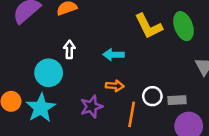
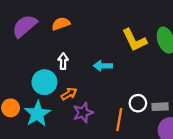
orange arrow: (115, 86) -> (69, 94), moved, turned -35

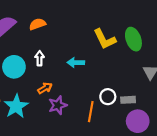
cyan circle: (44, 82) -> (14, 67), moved

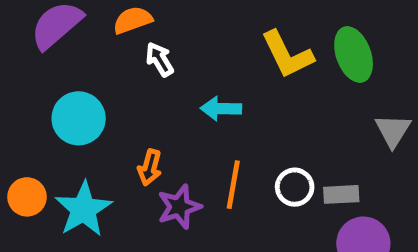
white arrow: (40, 58) -> (160, 59), moved, turned -32
orange arrow: (45, 88) -> (150, 167), turned 136
orange line: (91, 112) -> (233, 185), moved

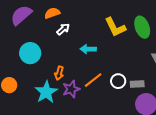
white arrow: (160, 59) -> (63, 29), turned 80
orange line: (233, 185) -> (93, 80), turned 42
cyan star: (83, 209) -> (46, 92), moved

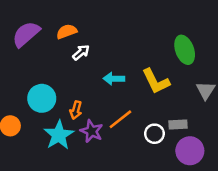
yellow L-shape: (115, 27) -> (156, 81), moved
cyan circle: (30, 53) -> (42, 98), moved
white circle: (118, 81) -> (154, 134), moved
purple star: (71, 89) -> (92, 131), turned -30

